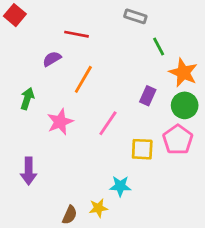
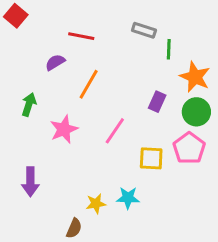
gray rectangle: (135, 16) -> (144, 30), moved
green line: (159, 47) -> (169, 49), turned 30
yellow star: (98, 208) -> (96, 204), moved

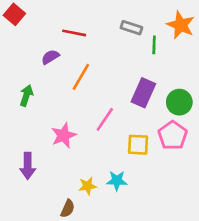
orange star: (195, 77) -> (181, 25), moved
purple rectangle: (157, 102) -> (143, 93), size x1.5
pink star: (64, 129) -> (64, 135), moved

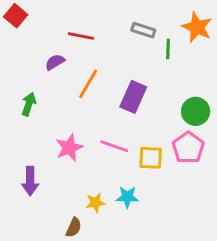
purple rectangle: (143, 93) -> (133, 97), moved
pink line: (105, 119) -> (114, 146), moved, turned 75

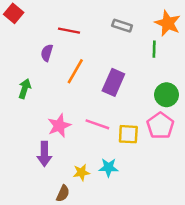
green line: (168, 49) -> (154, 49), moved
purple semicircle: (55, 62) -> (47, 53), turned -42
purple arrow: (30, 181) -> (44, 154), moved

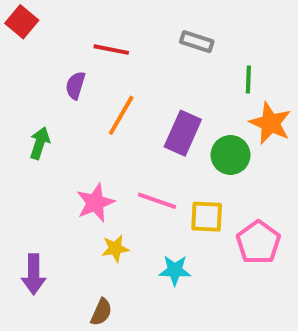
orange star: (168, 23) -> (270, 123), moved
green circle: (167, 95) -> (231, 155), moved
pink pentagon: (160, 126) -> (258, 242), moved
purple arrow: (44, 154) -> (34, 274), moved
yellow star: (81, 172) -> (115, 248), moved

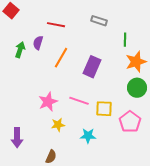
orange star: (270, 123) -> (136, 62), turned 30
green arrow: (40, 143) -> (20, 50), moved
green circle: (231, 155) -> (137, 88), moved

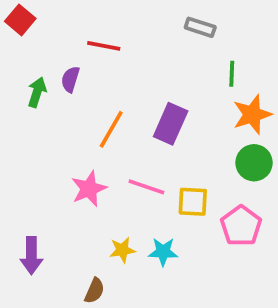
gray rectangle: (99, 21) -> (200, 27), moved
orange line: (61, 58) -> (111, 129), moved
yellow star: (58, 125) -> (122, 250), moved

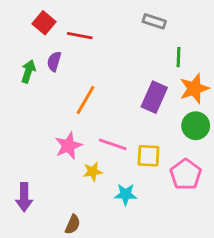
red square: (20, 20) -> (44, 23), moved
purple rectangle: (171, 124) -> (154, 97), moved
yellow star: (122, 250) -> (93, 172), moved

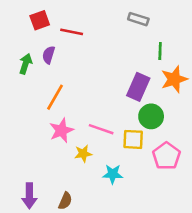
red square: (44, 23) -> (40, 20), turned 30
orange line: (86, 100) -> (55, 97), moved
green circle: (196, 126) -> (151, 116), moved
purple arrow: (24, 197) -> (29, 196), moved

